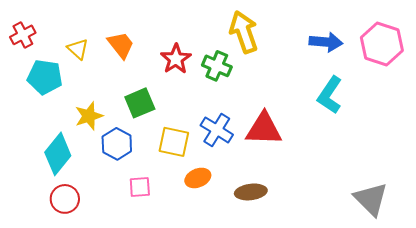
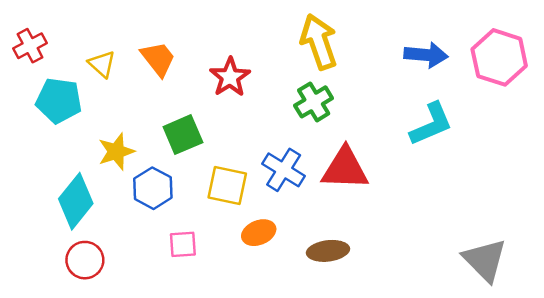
green cross: (217, 66) -> (314, 102), moved, turned 36
cyan L-shape: (330, 95) -> (431, 124), turned -147

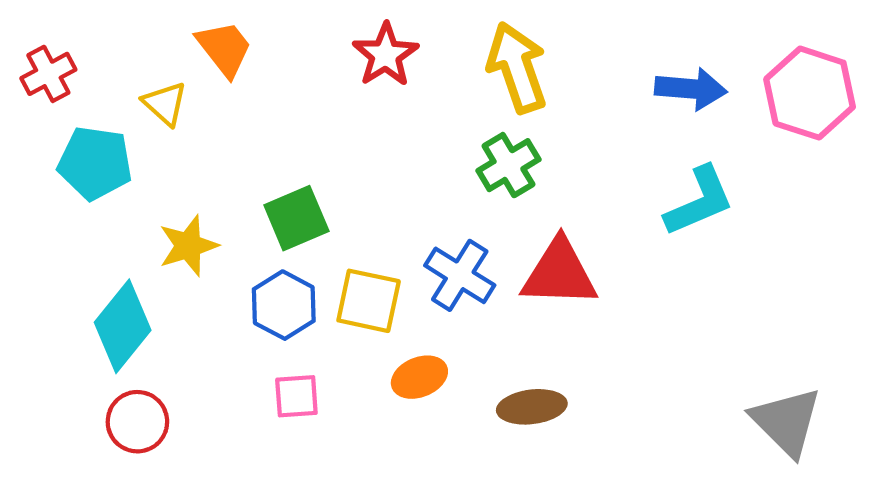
orange trapezoid: (158, 59) -> (224, 48), moved
red star: (230, 77) -> (386, 55), moved
blue hexagon: (153, 188) -> (284, 305), moved

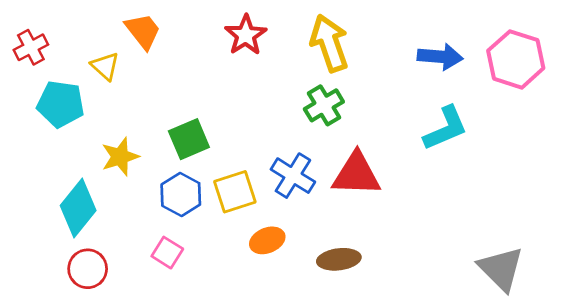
yellow square: (369, 301) -> (235, 192), turned -30
pink square: (296, 396) -> (167, 253), moved, turned 36

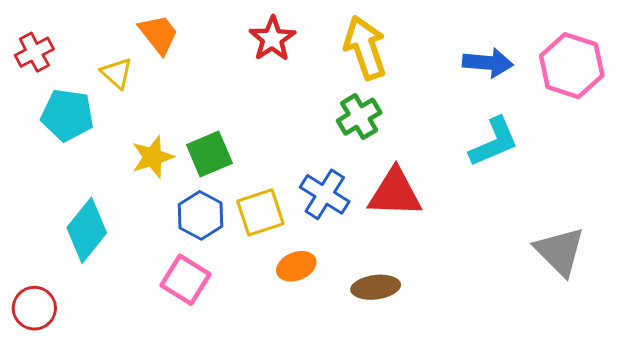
yellow star: (120, 157) -> (153, 157), moved
pink square: (167, 253) -> (186, 280), size x1.4
red circle: (88, 269) -> (34, 308), moved
gray triangle: (501, 269) -> (560, 251), moved

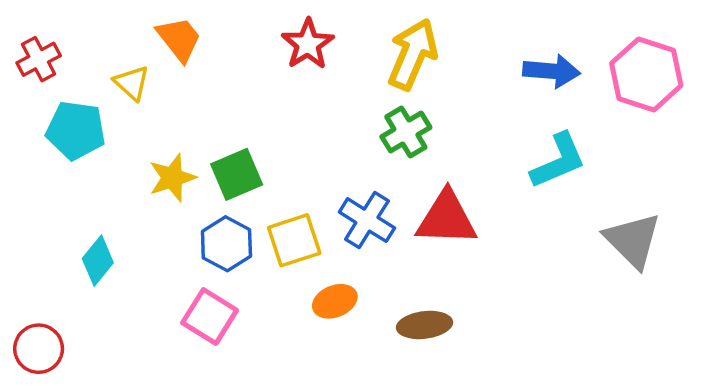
yellow arrow: (365, 48) -> (413, 54), turned 42
cyan diamond: (87, 230) -> (98, 261), size x0.7
gray triangle: (560, 251) -> (633, 240), moved

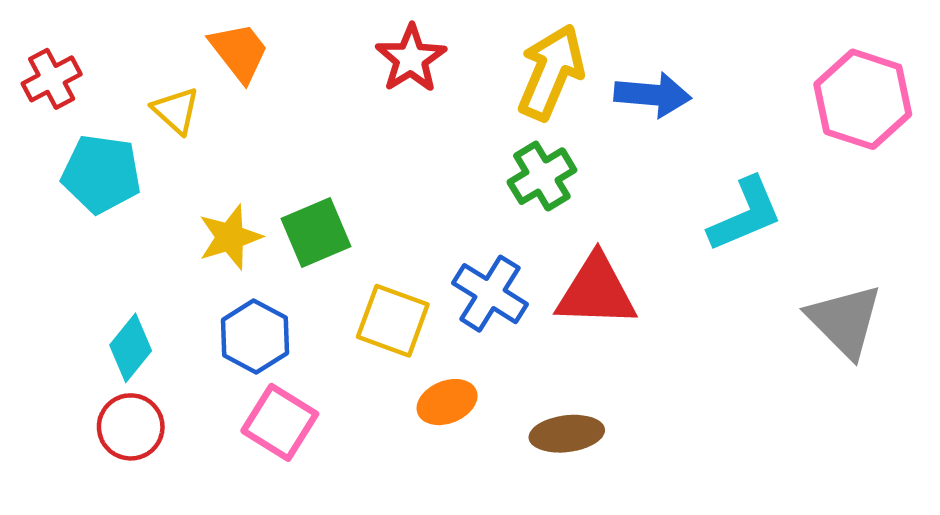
blue arrow: (551, 71) -> (653, 95), moved
yellow square: (294, 240) -> (393, 321), turned 38
blue hexagon: (226, 244) -> (255, 337), moved
red circle: (39, 349) -> (131, 427), moved

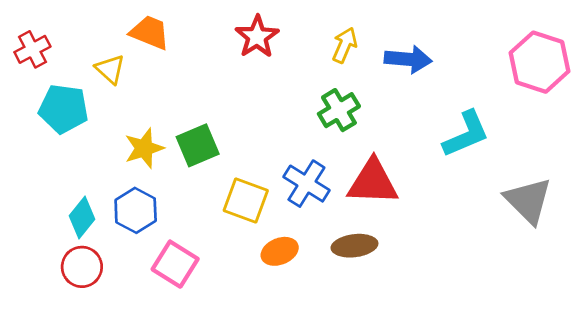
orange trapezoid: (239, 52) -> (150, 32), turned -30
yellow arrow: (551, 72) -> (345, 45), size x0.6
blue hexagon: (255, 337) -> (136, 210), moved
brown ellipse: (567, 434) -> (354, 246), moved

